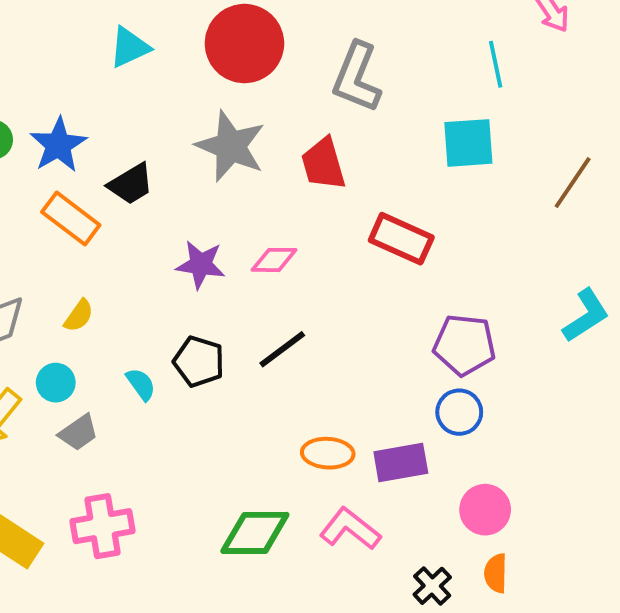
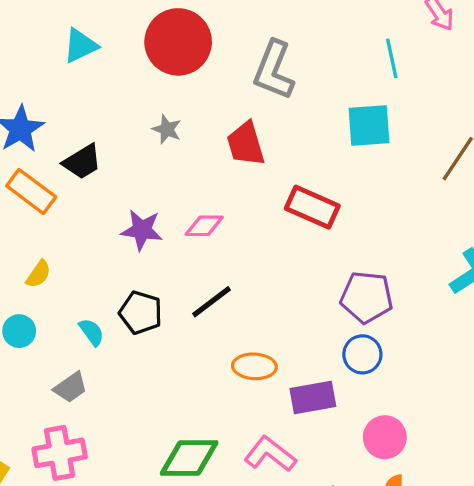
gray star: (231, 146) -> (167, 129), size x0.5
gray trapezoid: (79, 433) -> (71, 387), moved
orange ellipse: (328, 453) -> (254, 366), moved

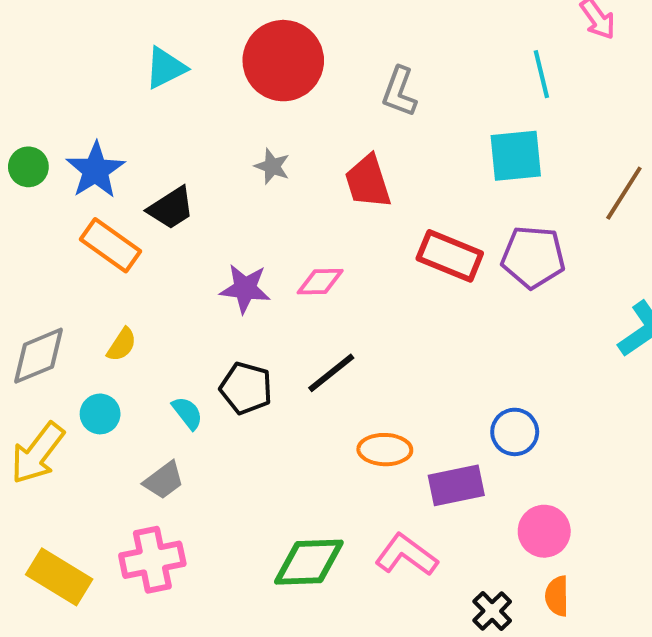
gray L-shape: (274, 70) -> (399, 92), size x0.7
purple pentagon: (367, 297) -> (533, 257), moved

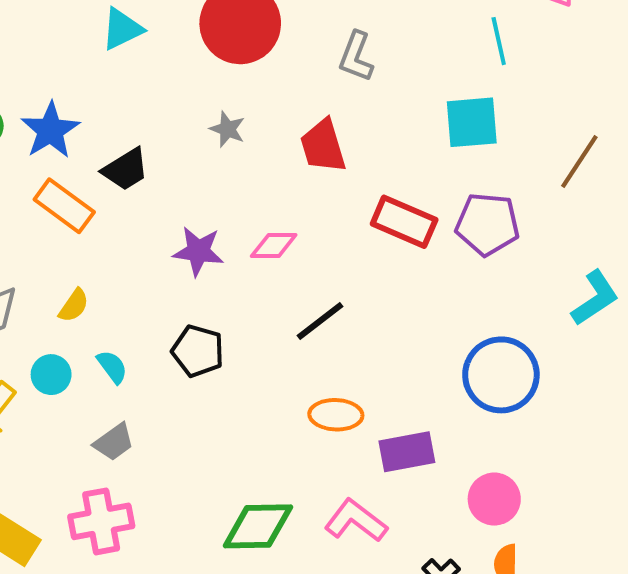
black line: (331, 373) -> (320, 321), moved
cyan semicircle: (187, 413) -> (112, 367), moved
blue circle: (515, 432) -> (501, 375), moved, size x1.6

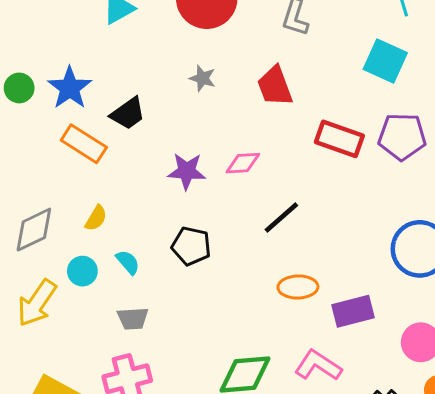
cyan square: (472, 122) -> (385, 61), turned 33
gray trapezoid: (114, 442) -> (133, 319), turned 36

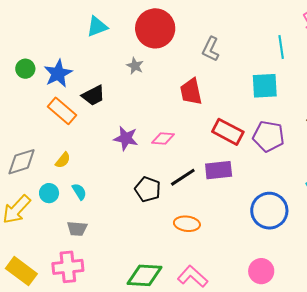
cyan square: (385, 61) -> (265, 86), turned -36
gray star: (202, 78) -> (135, 66), moved
black pentagon: (191, 246) -> (148, 189), moved
purple rectangle: (353, 311) -> (219, 170), moved

